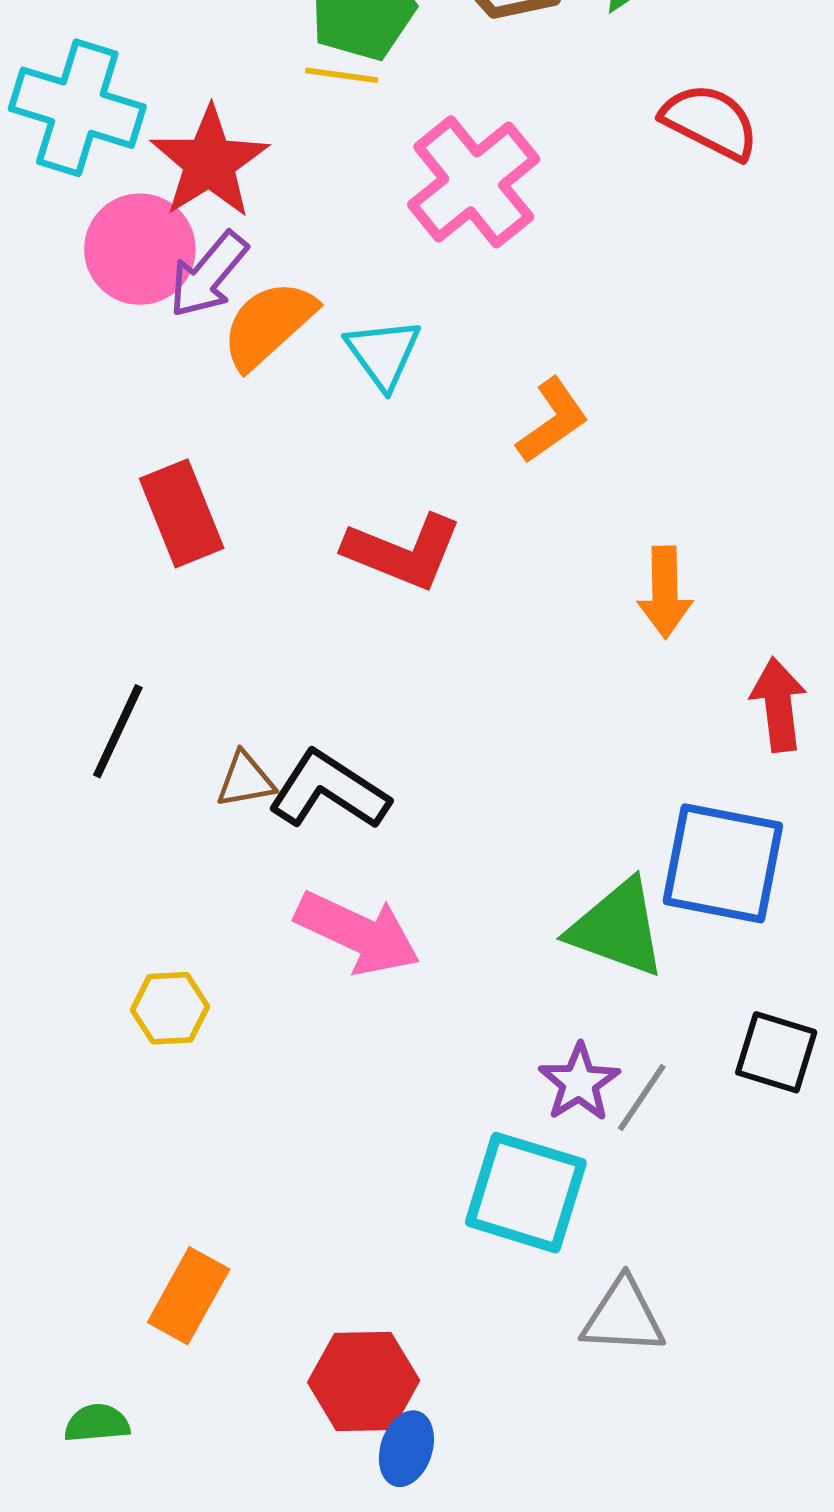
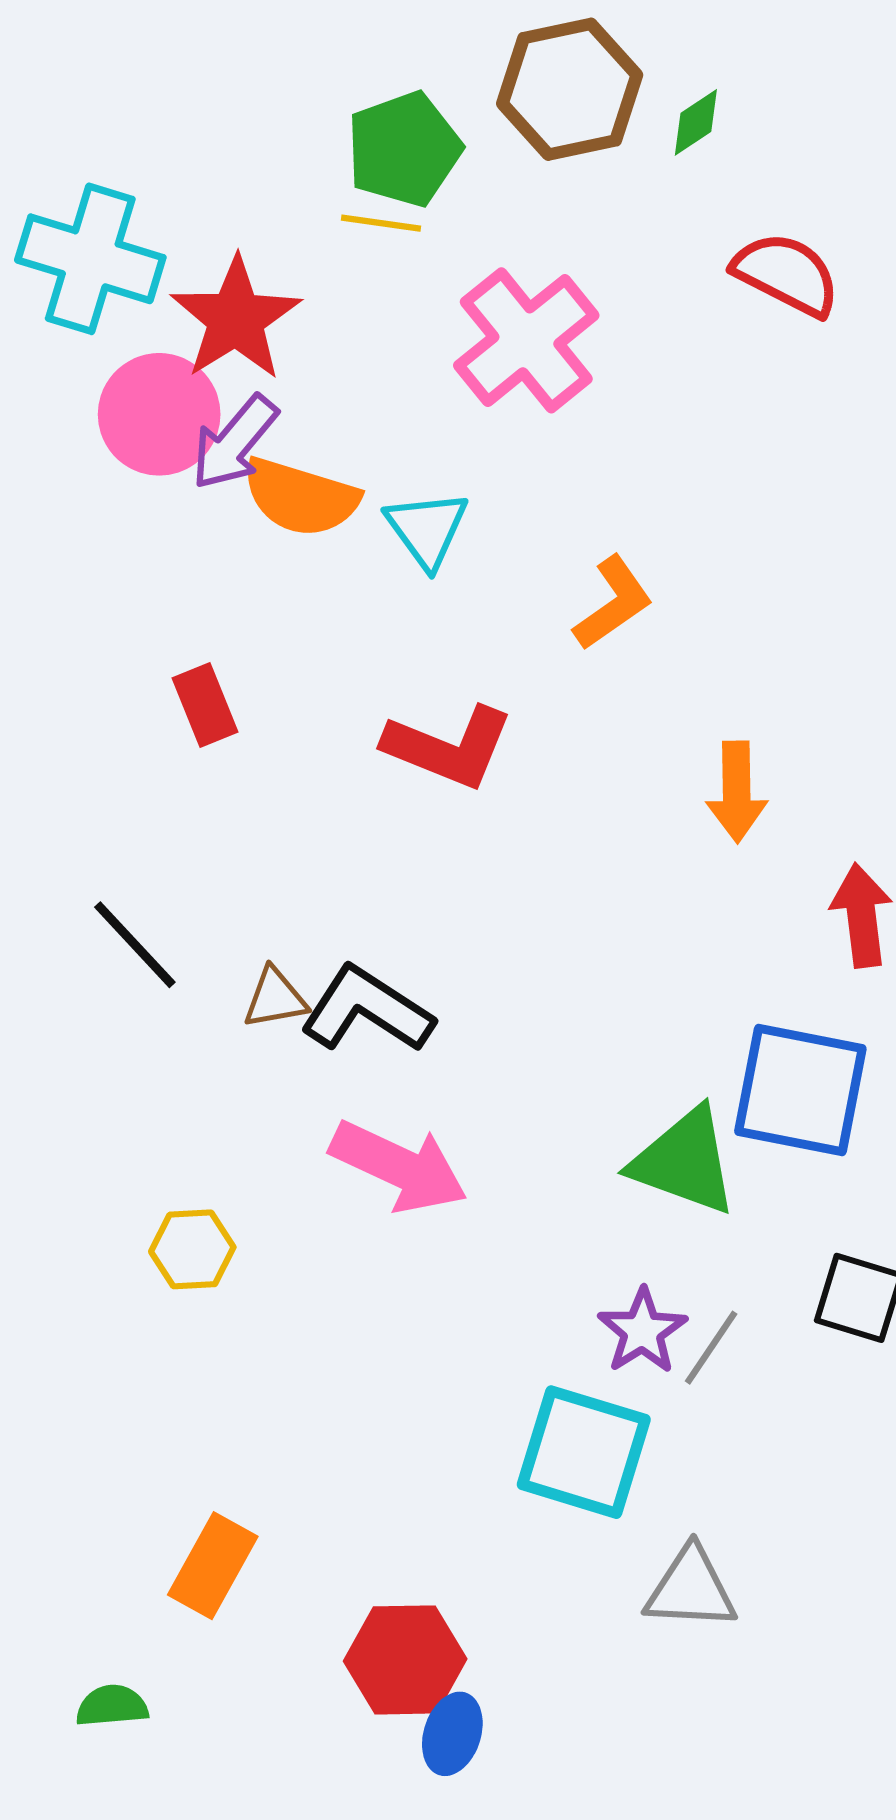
orange semicircle: (269, 324) -> (301, 497), turned -121
red rectangle: (182, 513) -> (205, 705), size x0.7
black line: (118, 731) -> (135, 945), turned -68

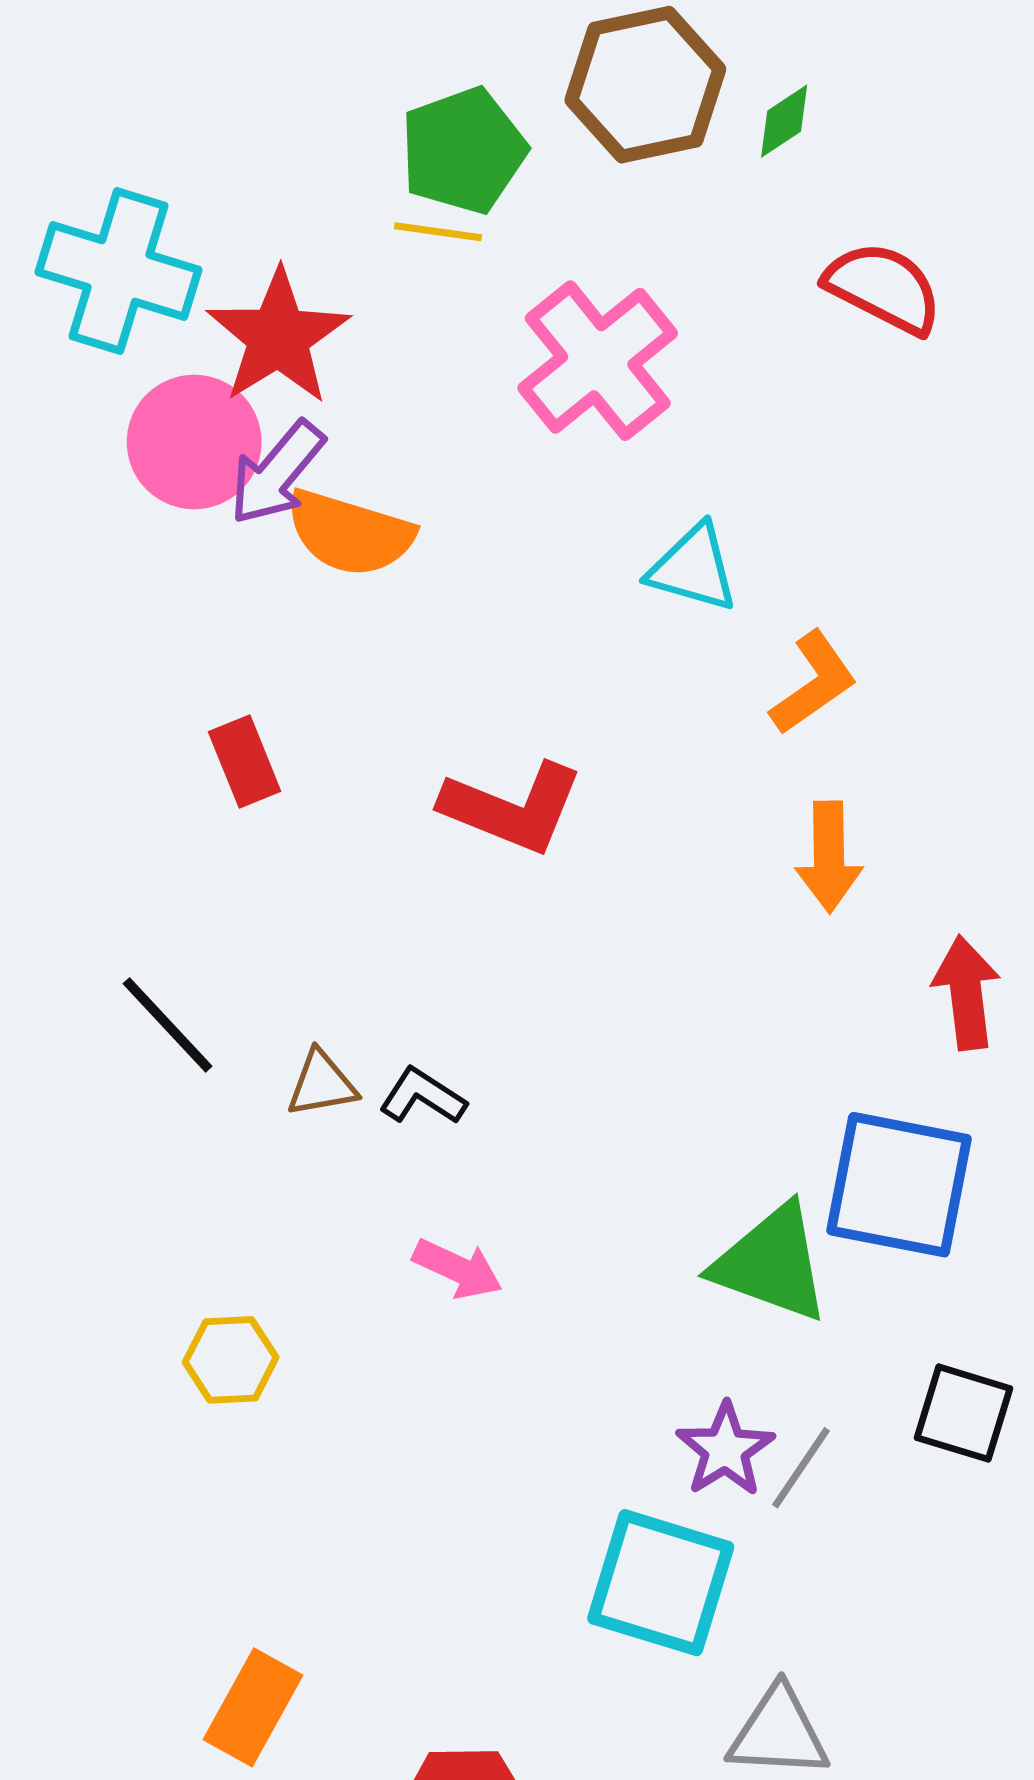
cyan triangle: (427, 529) -> (693, 568), moved, turned -38
orange L-shape: (613, 603) -> (814, 683), moved
black L-shape: (367, 1010) -> (423, 1096), size x0.6
pink arrow: (399, 1167) -> (458, 1269), size x0.6

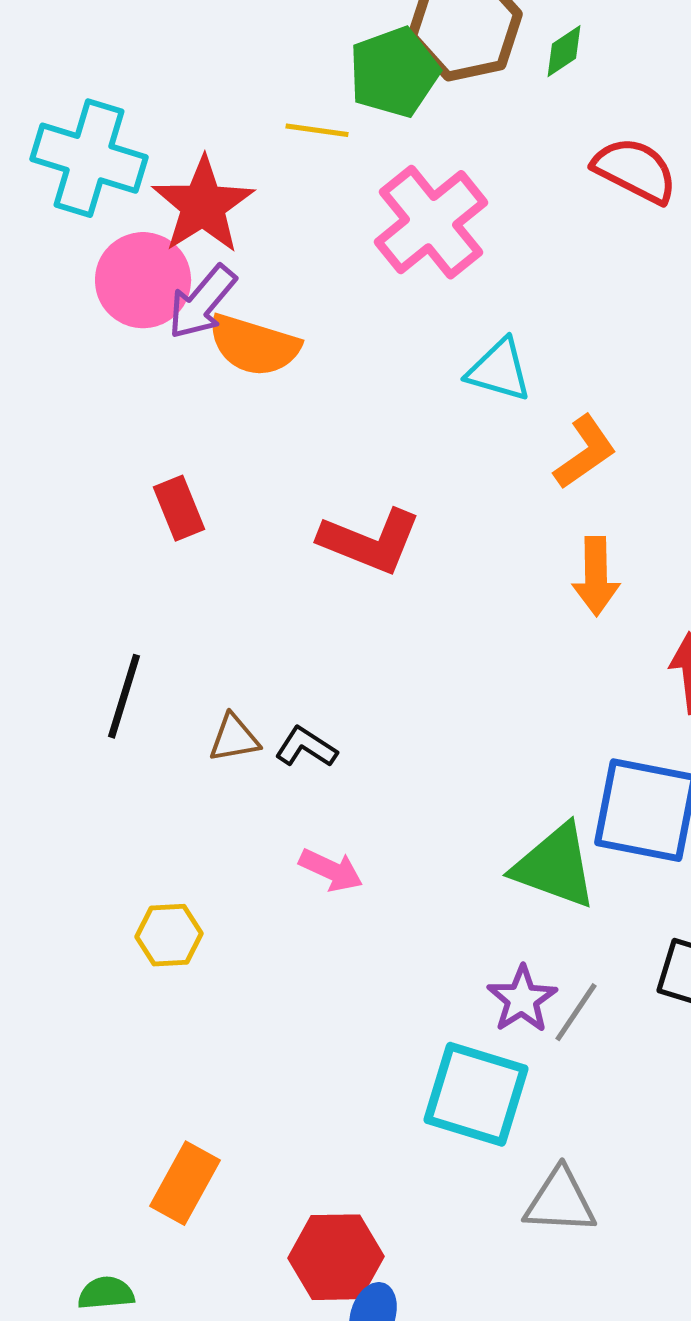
green pentagon: (463, 151) -> (394, 72), moved
black line: (168, 1025) -> (124, 696), turned 60

